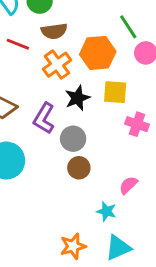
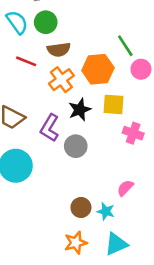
brown circle: (79, 168) -> (81, 207), moved

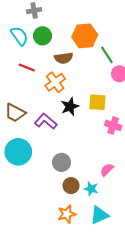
brown semicircle: (59, 50) -> (64, 58), moved
orange hexagon: (98, 69) -> (85, 36), moved
purple L-shape: (50, 128) -> (46, 121), turned 100
gray circle: (76, 146) -> (61, 162), moved

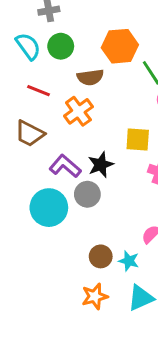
black star: (70, 106) -> (101, 165), moved
brown trapezoid: (15, 113) -> (30, 134), moved
cyan circle: (18, 152) -> (49, 208), moved
gray circle: (61, 162) -> (87, 194), moved

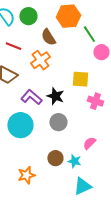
brown semicircle: (90, 77) -> (48, 37), turned 66
black star: (101, 165) -> (55, 96), turned -30
gray circle: (87, 194) -> (58, 122), moved
orange star: (95, 296) -> (26, 175), moved

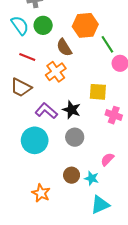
orange star: (26, 175) -> (41, 193), turned -30

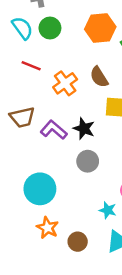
brown semicircle: (64, 47) -> (99, 77), moved
brown trapezoid: (21, 88) -> (22, 117), moved, turned -40
cyan circle: (35, 140) -> (40, 189), moved
brown circle: (72, 175) -> (78, 242), moved

